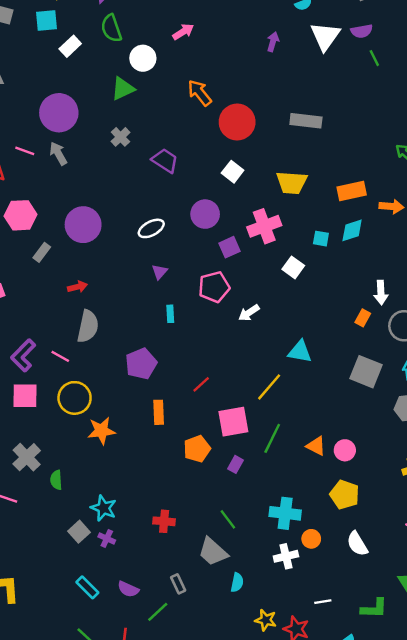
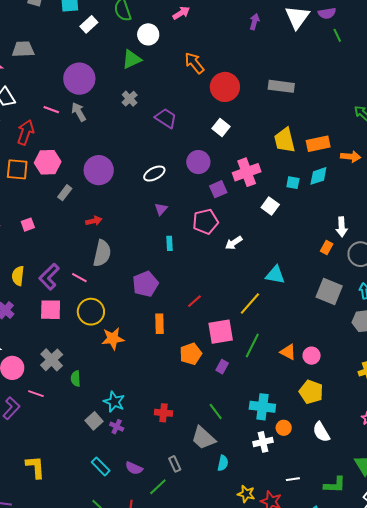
yellow trapezoid: (292, 183) -> (285, 140), moved, turned 72

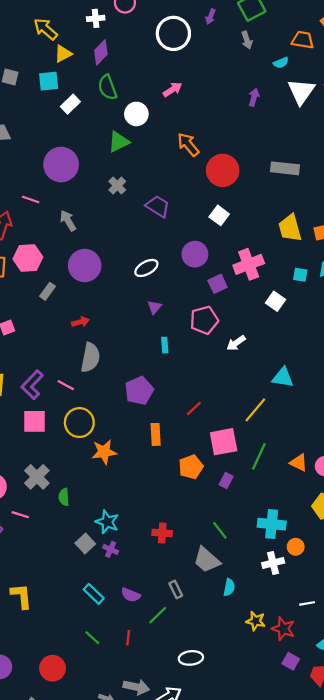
gray arrow: (79, 112) -> (68, 221), moved

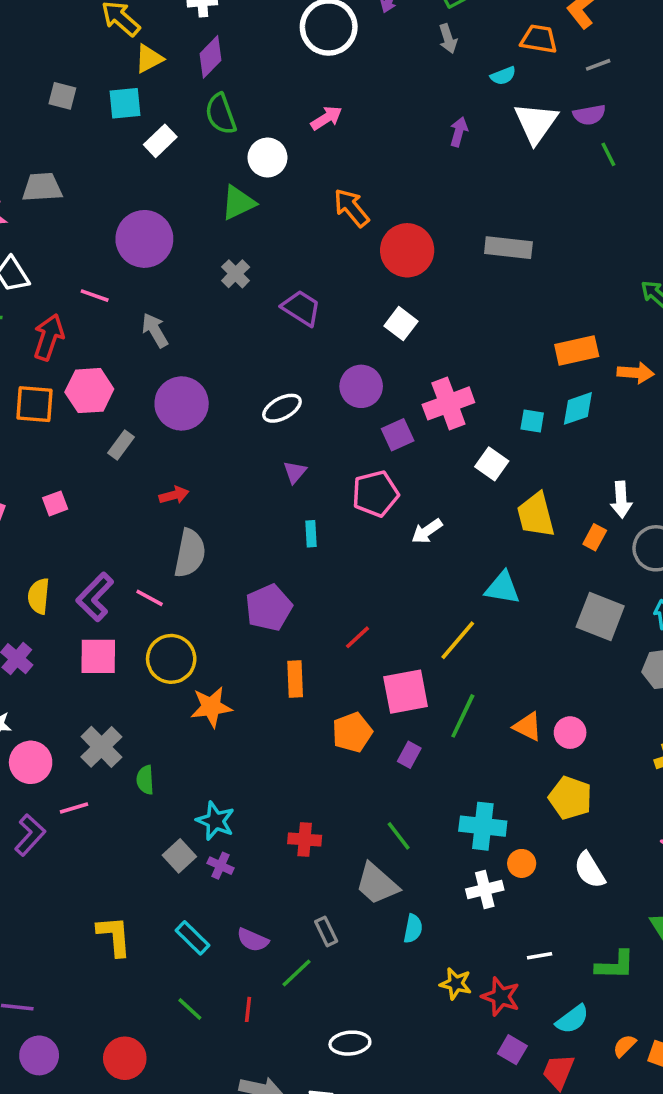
yellow trapezoid: (290, 228) -> (536, 515), moved
pink line: (20, 515) -> (74, 808), turned -35
yellow L-shape: (21, 596) -> (114, 936), moved

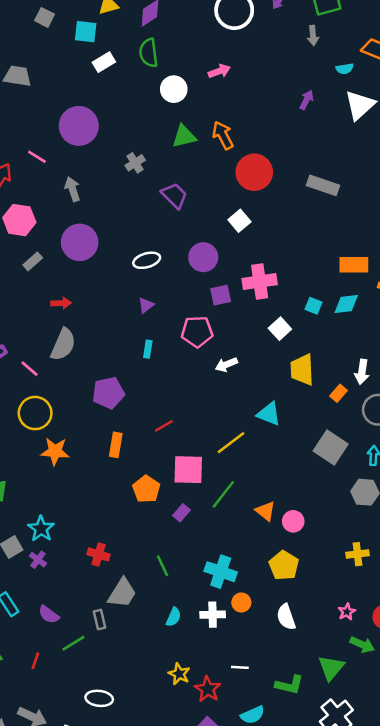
green triangle: (238, 203) -> (184, 136), moved
orange pentagon: (352, 732) -> (146, 489), turned -30
gray trapezoid: (377, 884) -> (122, 593), moved, turned -112
cyan semicircle: (413, 929) -> (174, 617), moved

